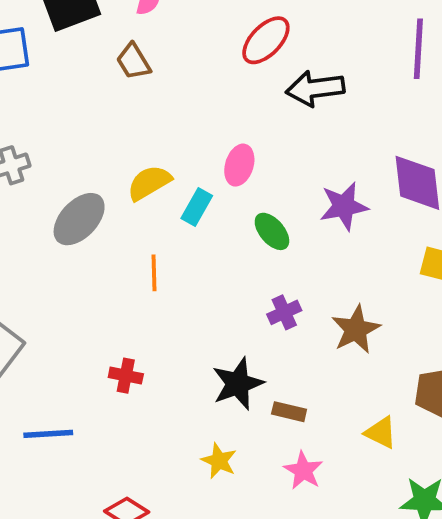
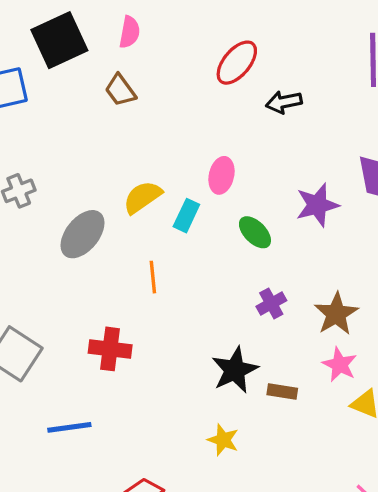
black arrow: (315, 88) -> (284, 102), size x0.7
red cross: (126, 376) -> (110, 349), moved, size x1.4
pink star: (303, 471) -> (340, 365), moved

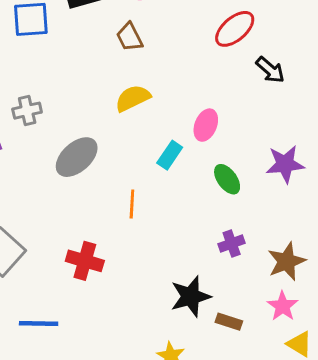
black arrow: (284, 102) -> (270, 70), turned -136
yellow semicircle: (142, 197) -> (133, 98), moved

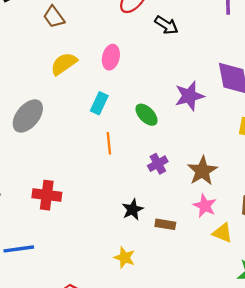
pink ellipse: (206, 125) -> (111, 57), moved
orange line: (132, 204) -> (109, 143), moved
black star: (191, 296) -> (133, 210), size x0.7

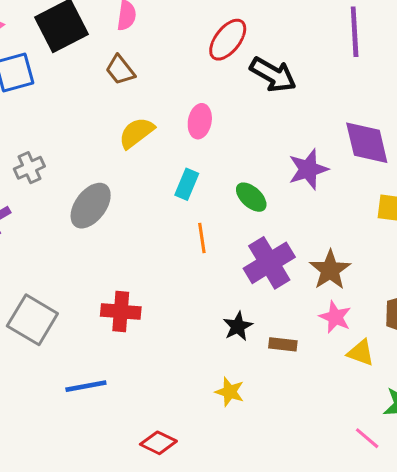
black arrow: (166, 25) -> (273, 75), size x1.4
purple cross: (158, 164) -> (269, 263), size x1.8

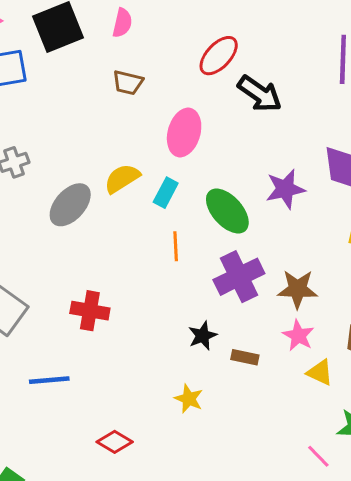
brown trapezoid: (120, 70) -> (128, 83), moved, turned -44
pink ellipse: (200, 121) -> (184, 132), size x1.4
yellow semicircle: (136, 133) -> (122, 178), moved
green ellipse: (251, 197) -> (227, 211), size x1.5
brown star: (330, 270) -> (298, 289), turned 30

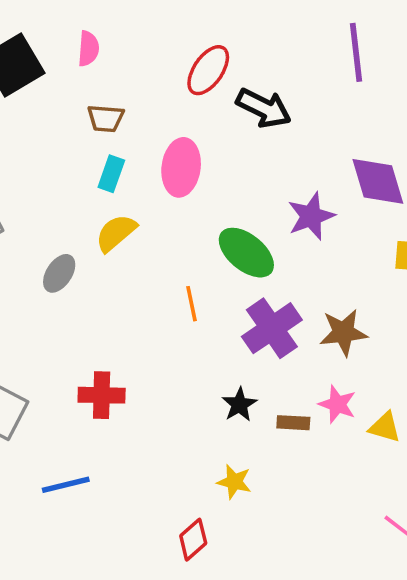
cyan rectangle: (166, 193) -> (111, 174), moved
gray ellipse: (70, 205) -> (59, 273), size x0.7
pink star: (298, 335) -> (337, 404), moved
red diamond: (115, 442) -> (193, 540), moved, turned -64

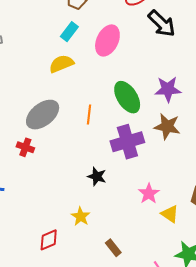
gray ellipse: (59, 273) -> (43, 115), moved, size x1.6
brown star: (343, 332) -> (167, 127), moved
red cross: (102, 395) -> (25, 147), size x0.7
black star: (239, 405) -> (97, 176), turned 30
brown rectangle: (293, 423) -> (113, 248), moved, turned 30

